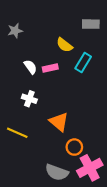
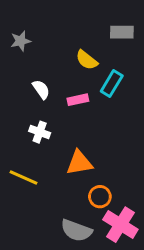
pink rectangle: (50, 68) -> (78, 100), moved
orange triangle: (59, 122) -> (79, 163), turned -50
pink cross: (90, 168) -> (120, 225), turned -30

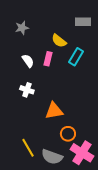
gray star: (21, 41) -> (22, 28), moved
pink rectangle: (78, 100) -> (48, 59), moved, turned -64
yellow line: (24, 178) -> (28, 148), moved, turned 36

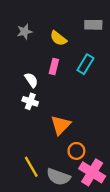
yellow semicircle: (59, 41) -> (58, 38), moved
white semicircle: (28, 61) -> (31, 80), moved
orange triangle: (54, 111) -> (61, 125), turned -36

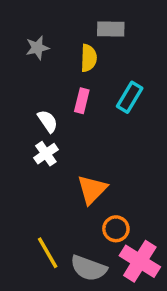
gray rectangle: (93, 25) -> (111, 29), moved
yellow semicircle: (58, 38) -> (89, 58), turned -126
white cross: (30, 101) -> (46, 154), turned 35

